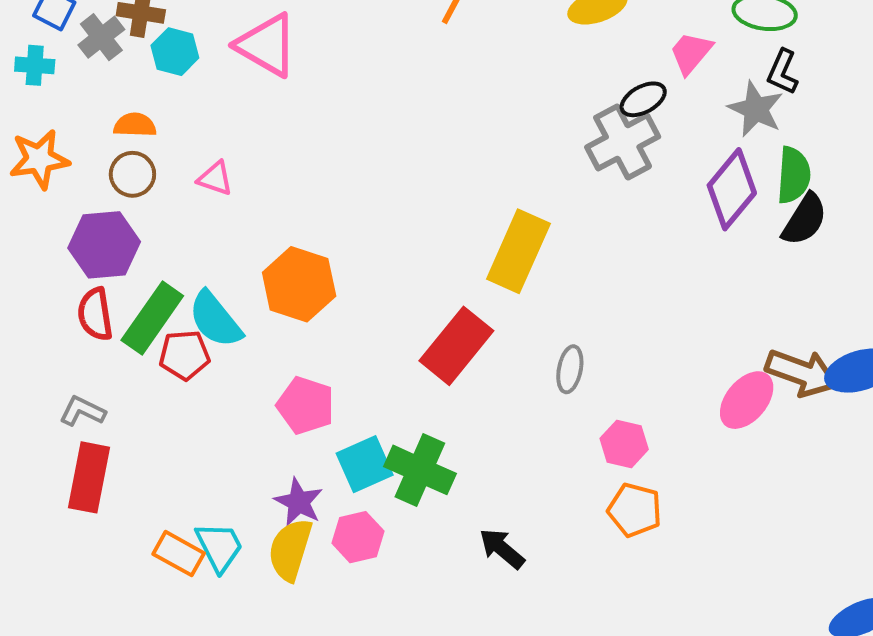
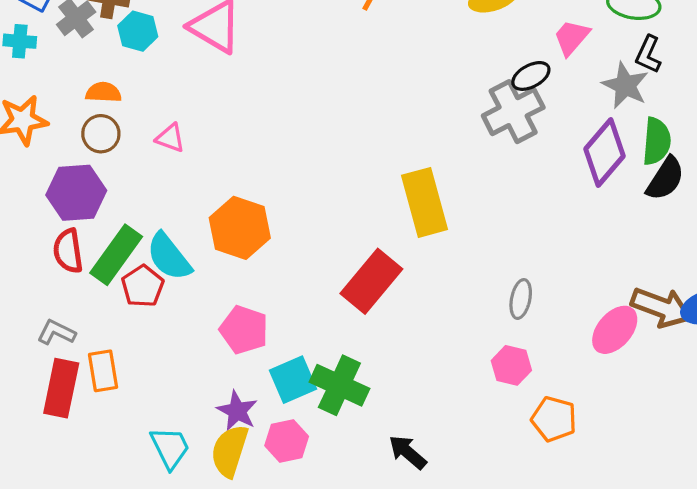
yellow rectangle: (518, 251) -> (424, 202), turned -40
red pentagon: (184, 355) -> (143, 286), turned -30
gray ellipse: (570, 369) -> (521, 299), moved
orange pentagon: (635, 510) -> (554, 419), moved
orange rectangle: (179, 554) -> (103, 371), moved, turned 51

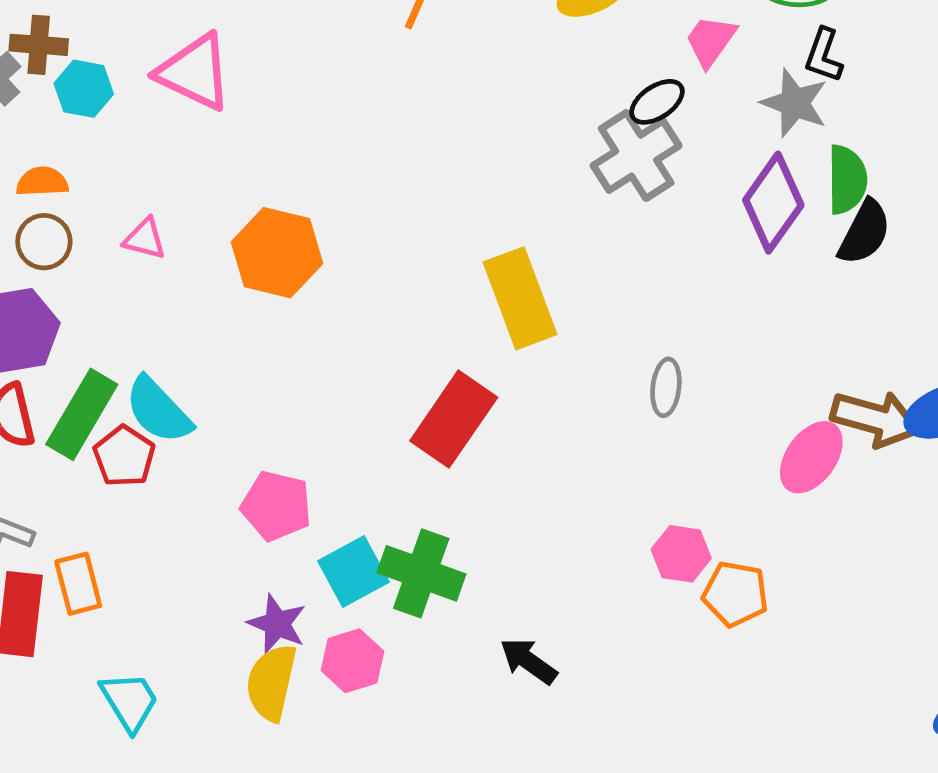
orange hexagon: (240, 228) -> (277, 253), moved
gray ellipse: (521, 299) -> (666, 387), moved
pink hexagon: (511, 365) -> (681, 554), moved
cyan trapezoid: (170, 448) -> (130, 701), moved

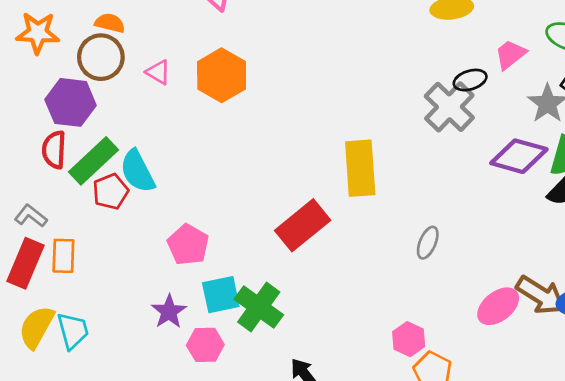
gray cross: (636, 156) -> (449, 107), turned -30
purple diamond: (773, 203) -> (519, 156), turned 54
brown circle: (44, 242) -> (101, 57), size x1.4
orange hexagon: (277, 253) -> (222, 75), moved
yellow semicircle: (271, 683) -> (37, 327), moved

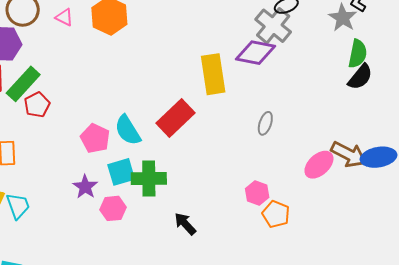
purple diamond: (519, 156) -> (255, 53), moved
cyan semicircle: (137, 171) -> (128, 130), moved
green cross: (259, 307) -> (149, 179), turned -32

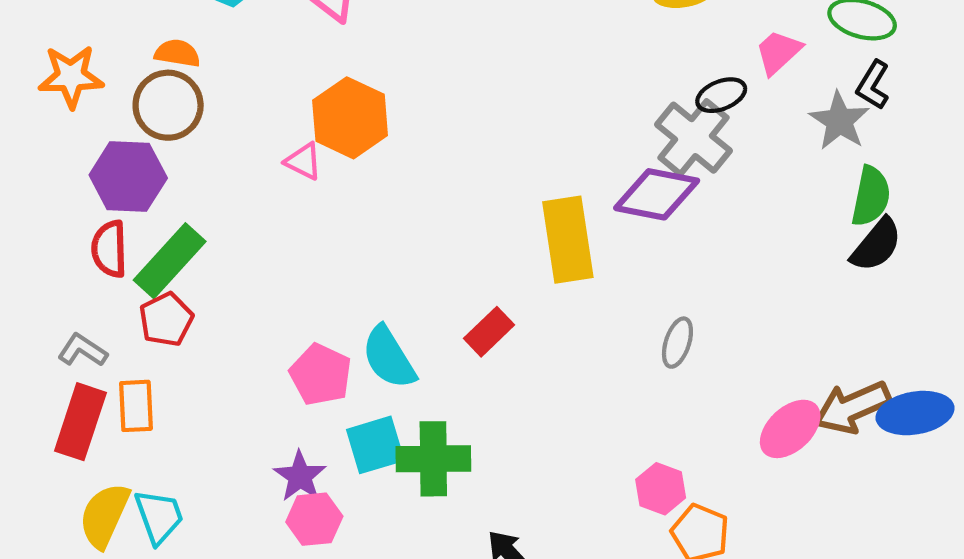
pink triangle: (64, 17) -> (303, 161), moved
red pentagon: (37, 105) -> (166, 319), moved
red rectangle: (175, 118) -> (489, 332), size x0.6
brown arrow: (349, 154) -> (852, 407), turned 129
pink hexagon: (113, 208) -> (314, 519), moved

